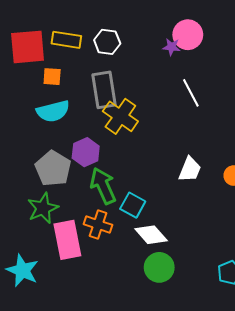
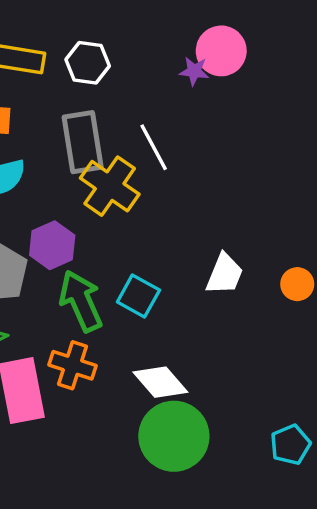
white line: (191, 93) -> (154, 147), moved
cyan square: (133, 205) -> (138, 296), moved
green circle: (159, 267) -> (174, 436), size x1.4

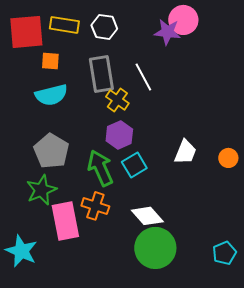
purple star: (194, 71) -> (167, 32), size x1.5
yellow cross: (110, 186) -> (117, 100), size x0.7
purple hexagon: (52, 245) -> (119, 135), moved
cyan square: (138, 296) -> (134, 165), turned 30

